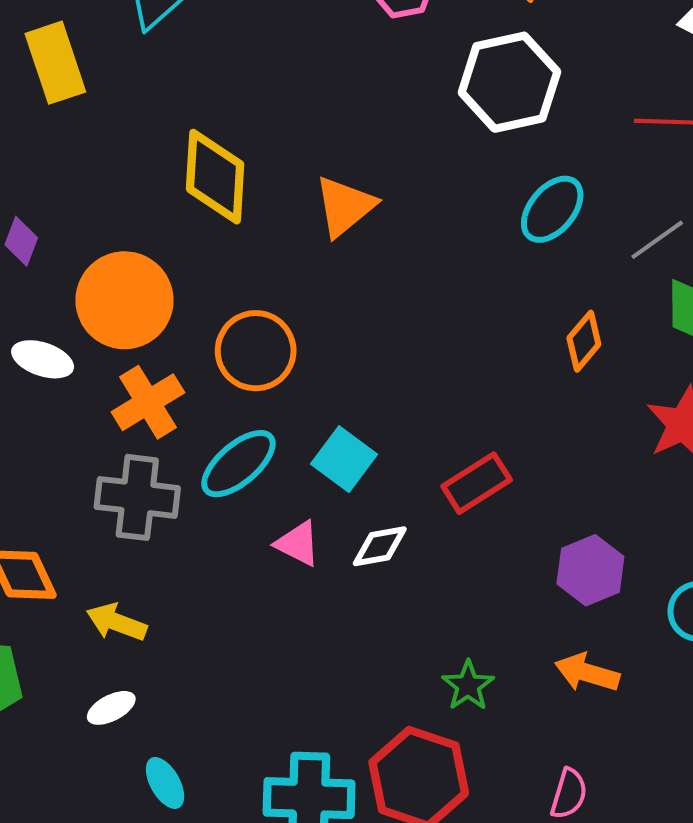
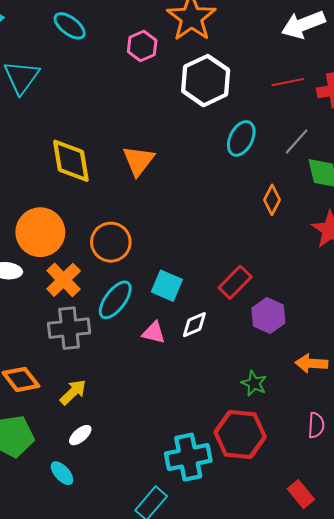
purple hexagon: (590, 570) -> (268, 316), moved
yellow arrow: (117, 622) -> (73, 392), turned 128
cyan ellipse: (165, 783) -> (62, 473), moved

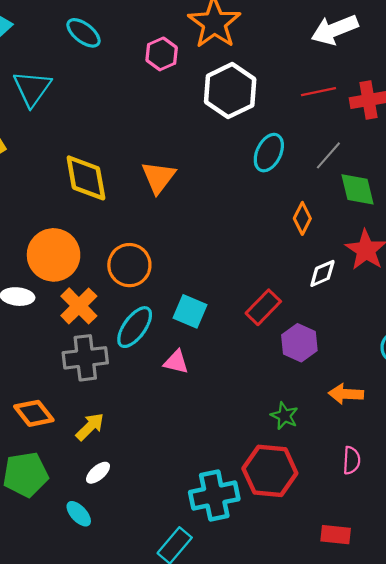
white diamond: (194, 325) -> (322, 273), moved
red rectangle: (301, 494) -> (336, 535), turned -44

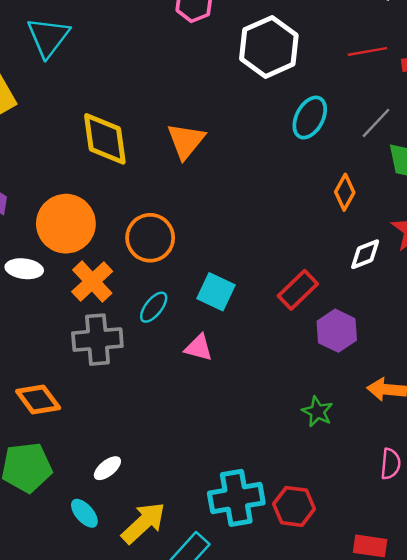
cyan ellipse: (135, 327) -> (154, 307), size x0.7
yellow arrow: (90, 427) -> (143, 523), moved, size x1.4
red hexagon: (270, 471) -> (294, 506), moved, size x0.7

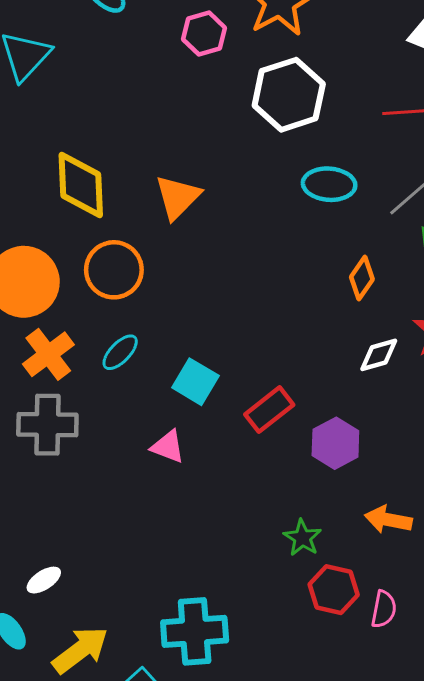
cyan ellipse: (310, 118) -> (329, 184), turned 60
orange circle: (150, 238) -> (114, 270), moved
red rectangle: (298, 290) -> (269, 410), moved
cyan ellipse: (154, 307) -> (120, 352), moved
red hexagon: (294, 506) -> (334, 590), moved

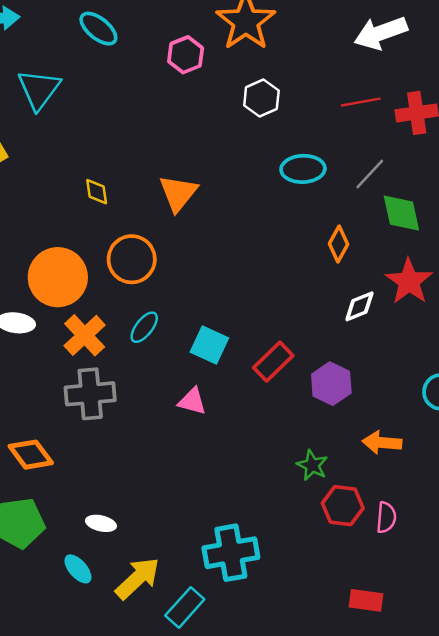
white hexagon: (289, 95) -> (261, 98), size x0.6
yellow diamond: (81, 185) -> (97, 192), size x0.5
white ellipse: (44, 580) -> (101, 523), turned 52

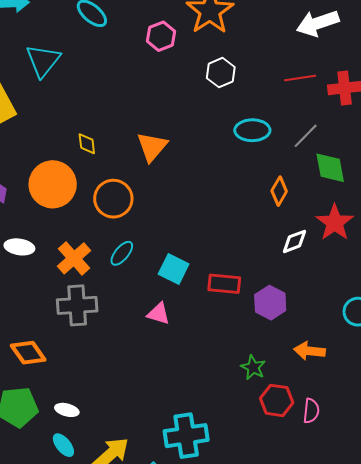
orange circle: (58, 277) -> (53, 184), moved
red rectangle: (273, 362) -> (224, 284), turned 48
white ellipse: (101, 523) -> (67, 410), moved

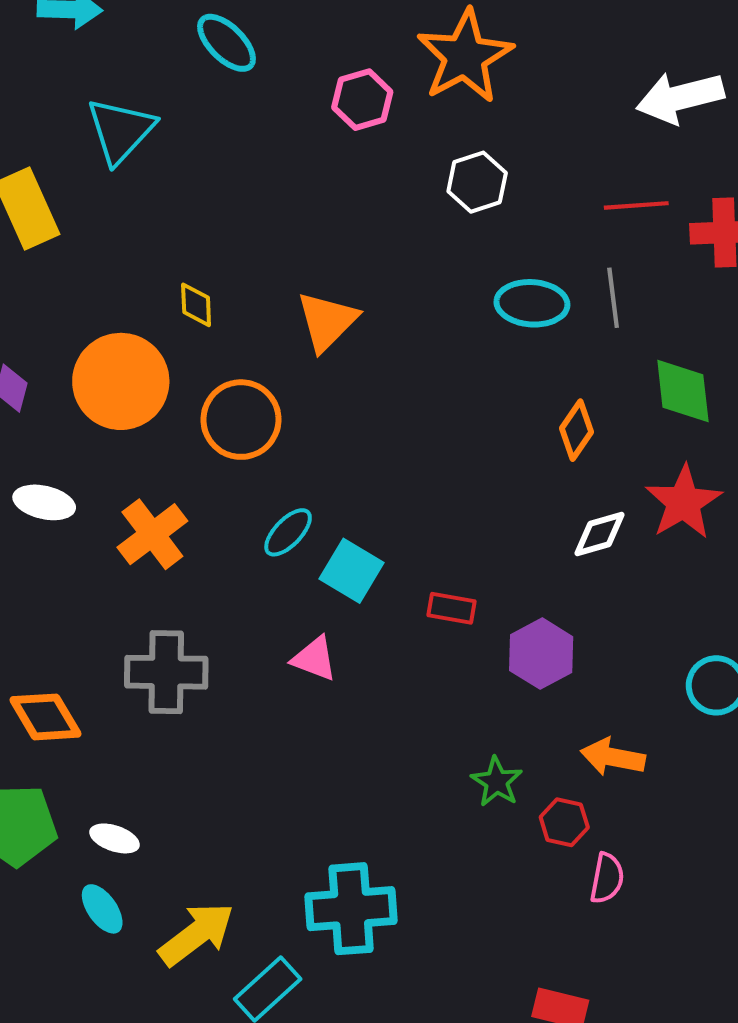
gray line: (306, 136) -> (613, 298), moved, turned -56
cyan ellipse: (122, 253) -> (288, 532), moved
red rectangle: (224, 284) -> (452, 608), size x0.7
gray cross: (77, 305) -> (166, 672), moved
red hexagon: (277, 400) -> (564, 822), moved, size x0.7

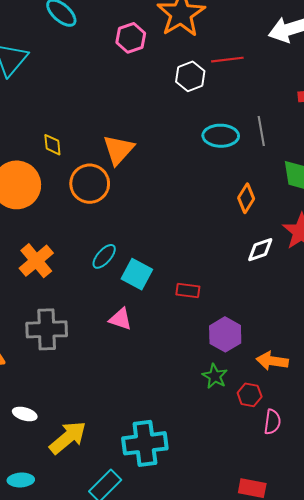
red line: (636, 205) -> (227, 60), moved
orange circle: (241, 420) -> (90, 184), moved
purple hexagon: (541, 654) -> (225, 334), moved
cyan ellipse: (102, 909) -> (21, 480), moved, turned -55
yellow arrow: (196, 934) -> (68, 438), moved

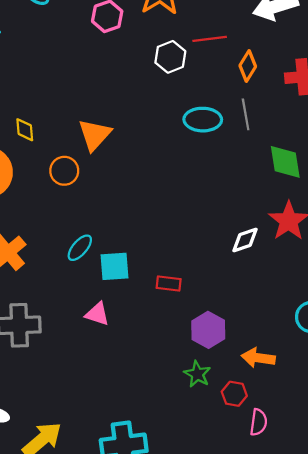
orange circle: (90, 184) -> (64, 171), size x0.7
orange diamond: (246, 198) -> (248, 66), moved
cyan square: (137, 274) -> (115, 266), turned -32

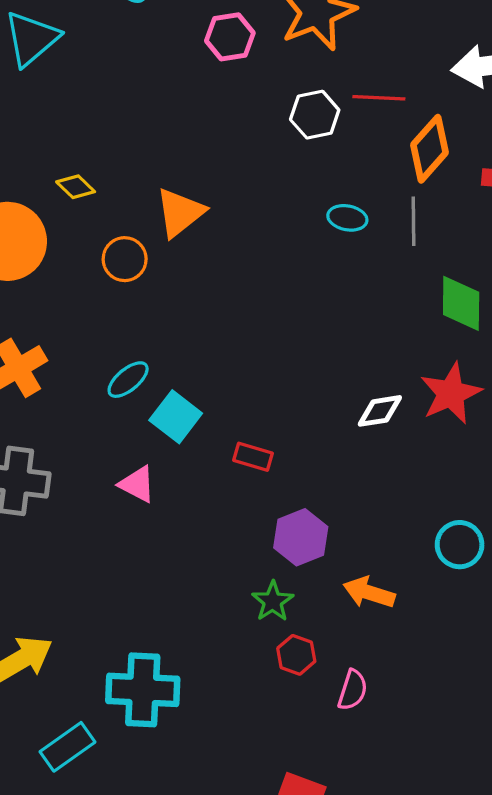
orange diamond: (248, 66) -> (429, 149), size x1.4
cyan ellipse: (203, 120) -> (347, 218), size x0.7
yellow diamond: (25, 130) -> (76, 187), turned -50
cyan square: (115, 266) -> (176, 417), turned 32
red hexagon: (234, 394) -> (296, 655), moved

